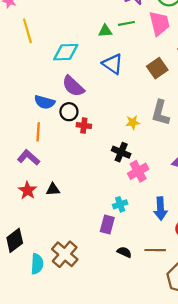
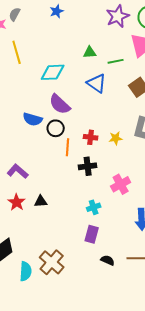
green line: (126, 23) -> (116, 61), moved
red cross: (84, 126) -> (91, 137), moved
orange line: (38, 132) -> (68, 147), moved
black cross: (121, 152) -> (88, 166), moved, turned -30
cyan cross: (120, 204) -> (94, 207), moved

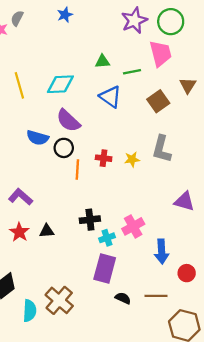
yellow line: (17, 52) -> (19, 85), moved
black cross: (88, 166) -> (90, 220), moved
pink cross: (121, 184) -> (133, 226), moved
purple rectangle: (92, 234) -> (105, 269), size x1.4

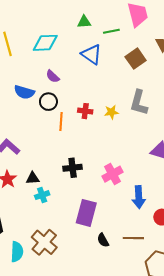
purple semicircle: (68, 121) -> (53, 76), size x0.6
cyan cross: (107, 238) -> (42, 195), moved
black semicircle: (123, 298) -> (103, 240), turned -144

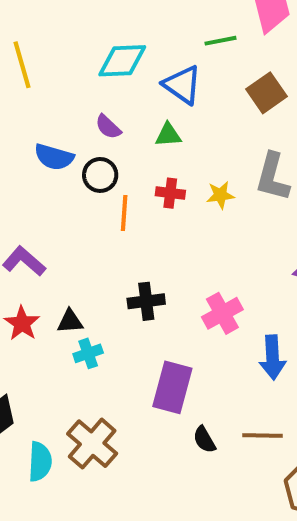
green triangle: (84, 22) -> (168, 135), moved
cyan diamond: (45, 43) -> (122, 61), moved

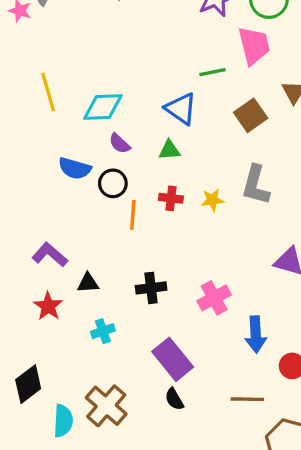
cyan diamond: (122, 61) -> (103, 107), moved
black triangle: (70, 321) -> (88, 283), moved
purple rectangle: (172, 387) -> (173, 359), turned -54
black semicircle: (204, 440) -> (174, 399), moved

